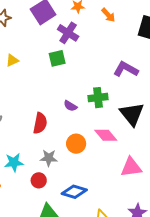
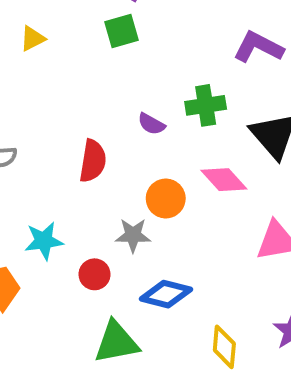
gray star: (49, 158) -> (133, 235), moved

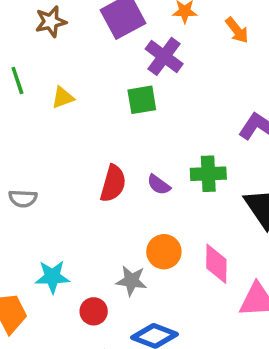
red semicircle: (93, 161) -> (113, 183), moved
pink diamond: (224, 180) -> (216, 264), moved, turned 36

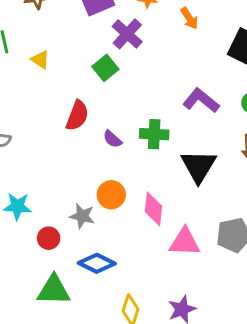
yellow triangle: (63, 98) -> (40, 60), turned 48
green square: (142, 100) -> (105, 68), turned -35
red semicircle: (113, 183) -> (77, 116), moved

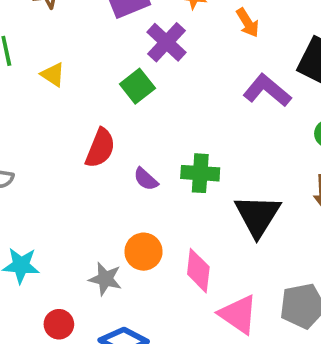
purple L-shape: (201, 100) -> (267, 90), moved
red circle: (49, 238) -> (59, 324), moved
pink triangle: (185, 242) -> (238, 314), turned 32

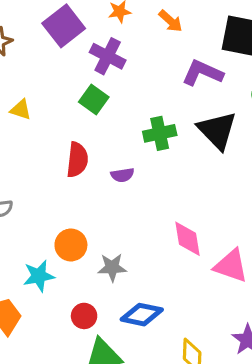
green cross: (200, 173) -> (160, 133), moved
purple semicircle: (146, 179) -> (122, 175), turned -35
black triangle: (258, 216) -> (217, 130), moved
orange circle: (144, 252) -> (71, 245), moved

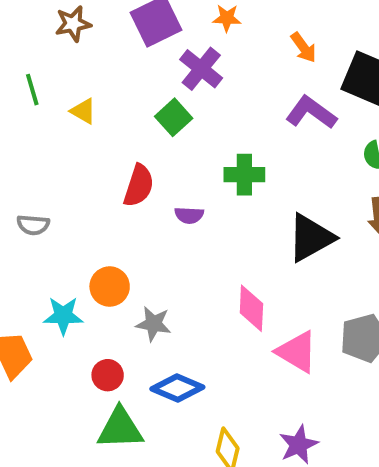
orange arrow: (171, 21) -> (303, 47), moved
black triangle: (217, 130) -> (311, 238), moved, turned 33

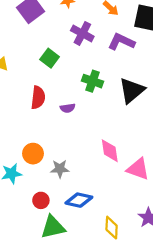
purple cross: (201, 69) -> (82, 33), moved
green cross: (244, 175) -> (93, 81), turned 30
black triangle: (311, 238) -> (132, 90), moved

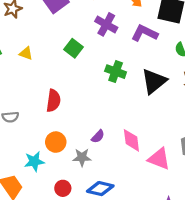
red semicircle: (38, 98) -> (53, 101), moved
purple semicircle: (68, 108) -> (98, 136), moved, turned -40

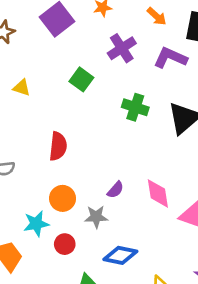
purple cross: (106, 24) -> (122, 48), turned 30
red circle: (63, 188) -> (65, 244), moved

